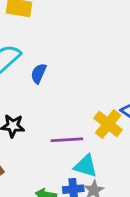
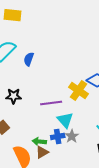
cyan triangle: (86, 166) -> (65, 120), turned 36

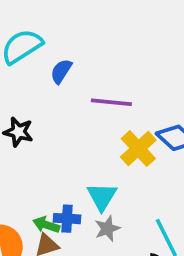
purple line: (51, 103) -> (111, 102), moved
blue cross: (58, 136) -> (67, 219), moved

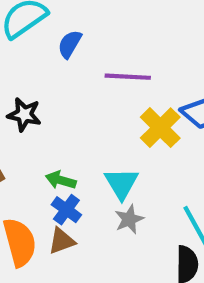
blue cross: (67, 219) -> (66, 210), moved, turned 35
green arrow: (46, 225) -> (61, 180), moved

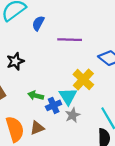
black star: (24, 114) -> (15, 61), turned -30
yellow cross: (160, 128) -> (83, 80), moved
blue cross: (66, 210) -> (54, 105), moved, turned 32

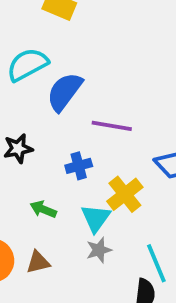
blue semicircle: (38, 23) -> (64, 92), size x1.6
blue cross: (54, 105) -> (79, 166), moved

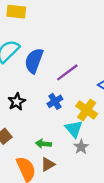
purple line: (112, 126) -> (67, 72), turned -30
green arrow: (43, 209) -> (43, 144), moved

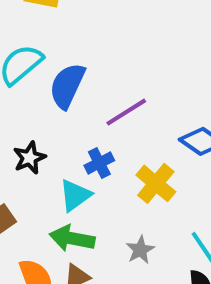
cyan triangle: (74, 129) -> (75, 195), moved, turned 30
green arrow: (43, 144) -> (72, 238), size x1.5

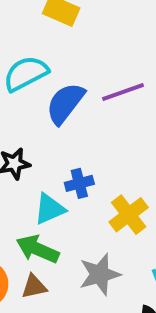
purple line: (126, 112) -> (123, 92), moved
gray star: (140, 250) -> (100, 274), size x1.5

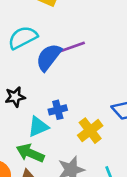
purple line: (123, 92) -> (71, 47), moved

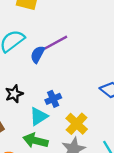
blue semicircle: (49, 57) -> (38, 54), size x0.7
yellow cross: (90, 131) -> (77, 124), moved

